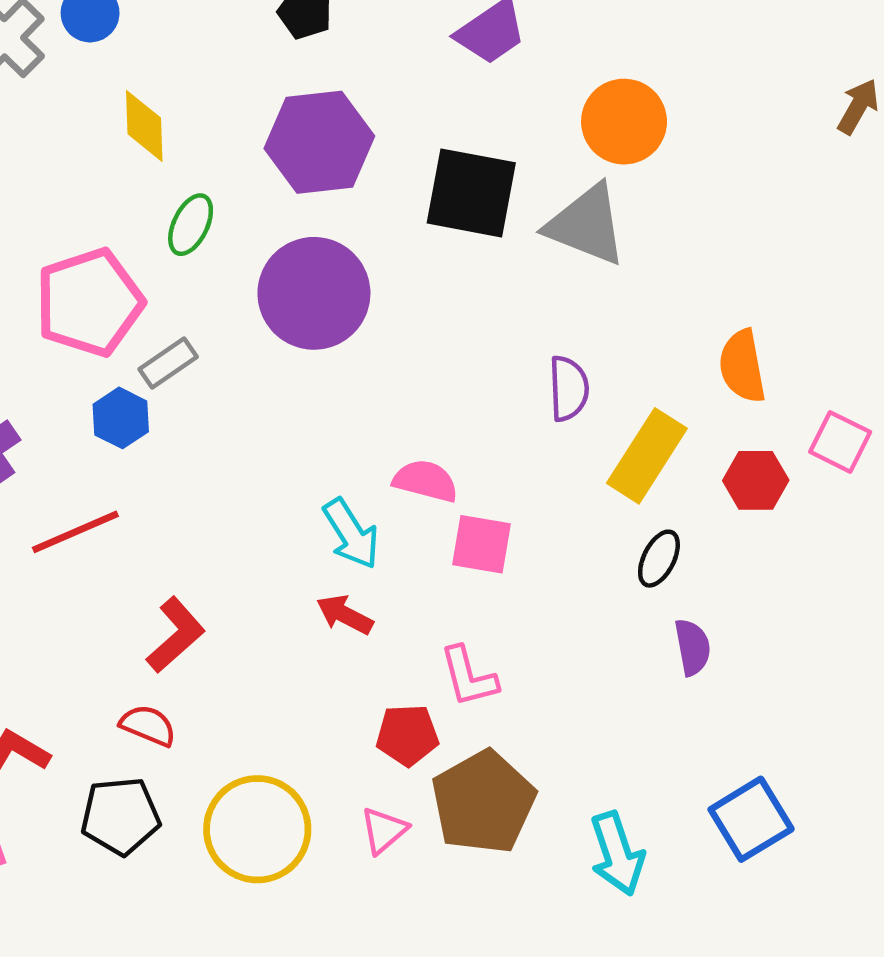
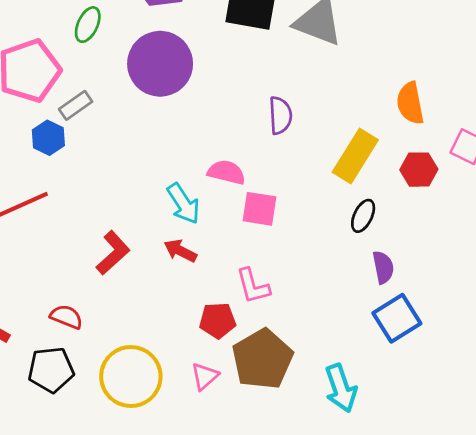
purple semicircle: (569, 388) -> (280, 115), moved
red L-shape: (176, 635) -> (113, 253), moved
blue square: (751, 819) -> (397, 318), moved

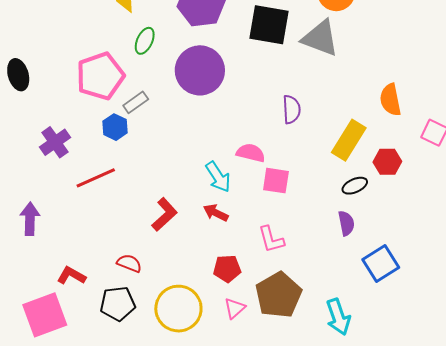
red hexagon: (419, 170) -> (387, 162), moved
black ellipse: (363, 216) -> (355, 186), turned 40
purple semicircle: (383, 267) -> (346, 223), moved
red pentagon: (218, 321) -> (227, 269), moved

